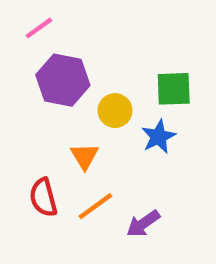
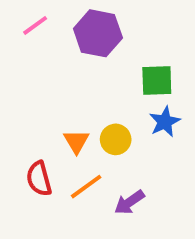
purple hexagon: (63, 80) -> (98, 33), moved
yellow circle: (115, 111) -> (116, 139), moved
blue star: (158, 137) -> (165, 122), moved

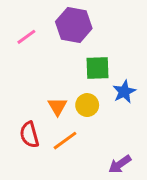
pink line: (35, 25) -> (26, 37), moved
green square: (157, 80) -> (98, 68), moved
purple arrow: (129, 202) -> (120, 164), moved

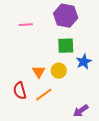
purple hexagon: (74, 25) -> (66, 16), moved
pink line: (26, 37) -> (26, 25), moved, turned 32

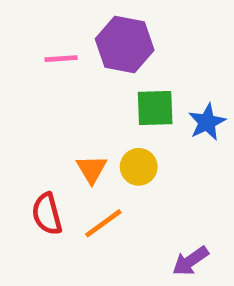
purple hexagon: (66, 16) -> (125, 44), moved
blue star: (84, 62) -> (207, 122), moved

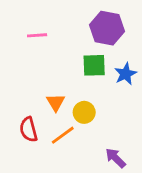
purple hexagon: (125, 44) -> (107, 28), moved
yellow circle: (139, 167) -> (84, 112), moved
purple arrow: (190, 261) -> (116, 158), turned 80

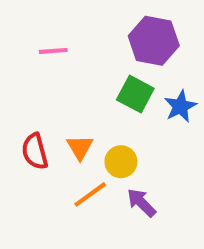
green square: (94, 65) -> (135, 94), turned 30
red semicircle: (29, 129) -> (35, 151), moved
purple arrow: (116, 158) -> (141, 203), moved

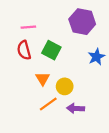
green square: (135, 94) -> (51, 50), moved
red semicircle: (35, 151) -> (24, 50), moved
purple arrow: (141, 203) -> (76, 108), turned -42

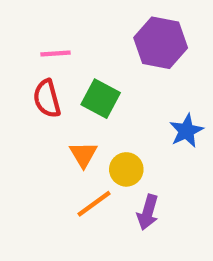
blue star: (96, 57) -> (186, 131), moved
purple arrow: (76, 108) -> (148, 212), turned -77

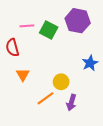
red semicircle: (47, 99) -> (12, 48), moved
green square: (101, 99) -> (49, 30), moved
orange triangle: (83, 154) -> (23, 75), moved

